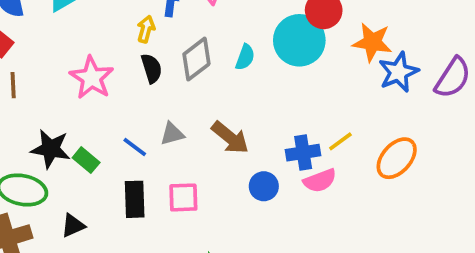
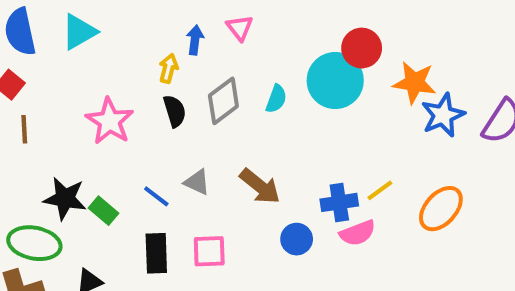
gray triangle: (172, 134) -> (197, 182), turned 40

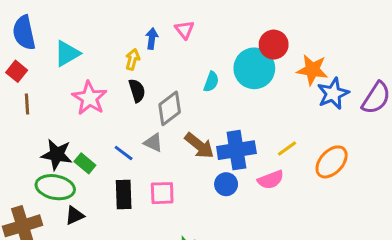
cyan triangle: (79, 32) -> (67, 53), moved
gray diamond: (223, 101) -> (170, 108), moved
blue cross: (339, 202) -> (236, 150), moved, size x1.4
green ellipse: (34, 243) -> (55, 187), moved

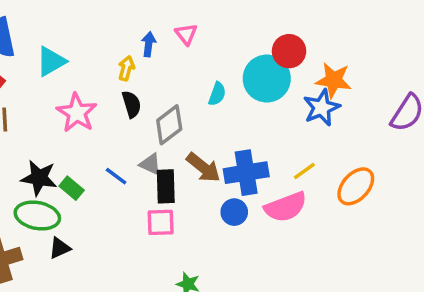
blue star: (333, 94) -> (322, 108), moved
pink semicircle: (271, 180) -> (286, 207), size x1.4
black rectangle: (124, 195) -> (166, 186), moved

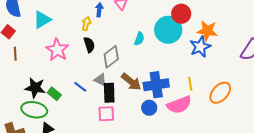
yellow line: (304, 171) -> (190, 84), turned -64

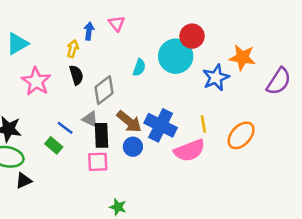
orange star: (207, 31) -> (242, 57), moved
blue cross: (156, 85) -> (161, 125), turned 35
green rectangle: (54, 94) -> (54, 145), moved
blue circle: (149, 108) -> (133, 147), moved

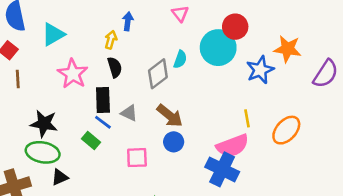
pink triangle: (117, 24) -> (180, 14), moved
gray diamond: (104, 90) -> (158, 74), moved
blue cross: (161, 125) -> (222, 169), moved
black rectangle: (101, 135) -> (103, 100), moved

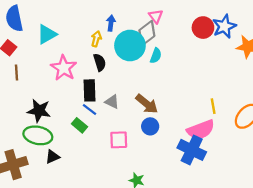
cyan circle: (218, 48) -> (130, 46), moved
blue star: (260, 70) -> (224, 26), moved
gray diamond: (158, 74) -> (147, 33), moved

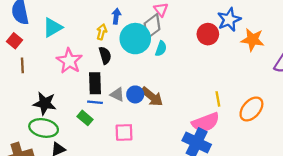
red circle: (203, 28) -> (208, 34), moved
blue line: (90, 110) -> (95, 102), turned -32
blue circle: (150, 126) -> (135, 94), moved

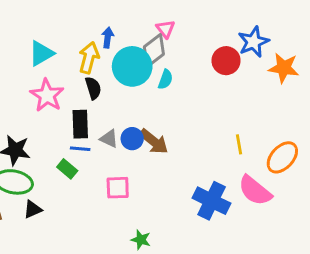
cyan triangle: (53, 27) -> (41, 53), moved
yellow arrow: (102, 32) -> (89, 58), size x1.5
pink semicircle: (206, 122) -> (255, 191), moved, turned 60

